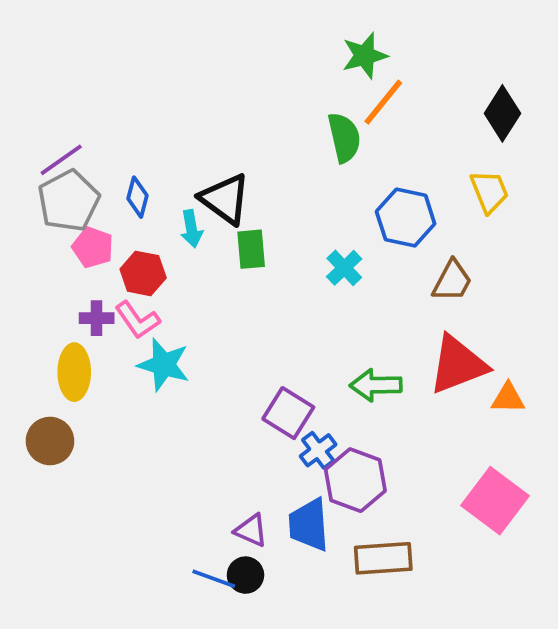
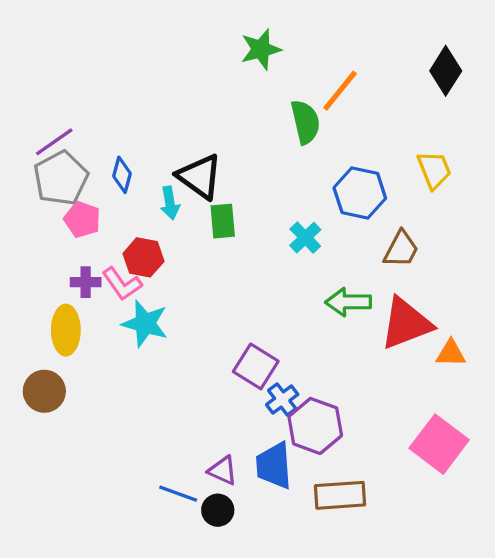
green star: (365, 56) -> (261, 49), moved
black diamond: (502, 113) -> (446, 71), moved
red hexagon: (143, 273) -> (143, 257), moved
green arrow: (376, 385) -> (348, 302), moved
blue line: (214, 579) -> (178, 494), moved

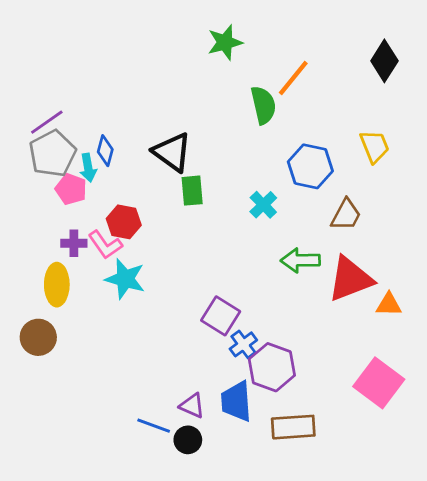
cyan arrow: (170, 203) -> (88, 168), moved

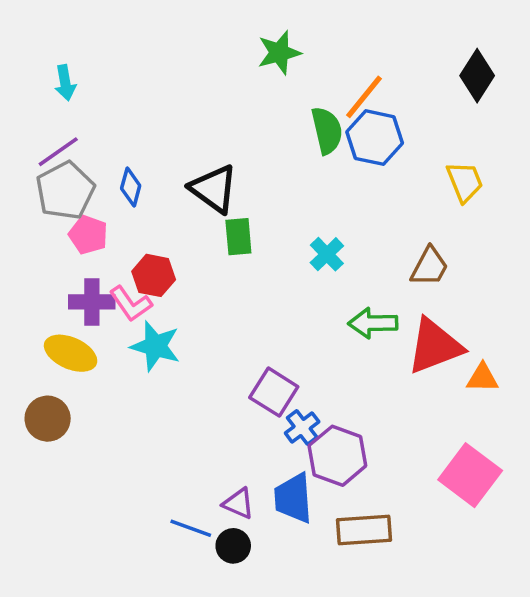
blue hexagon: (310, 166) -> (375, 138), moved
cyan arrow: (88, 168) -> (65, 83), moved
purple cross: (74, 243) -> (92, 302), size x1.4
yellow ellipse: (57, 285) -> (71, 353), turned -66

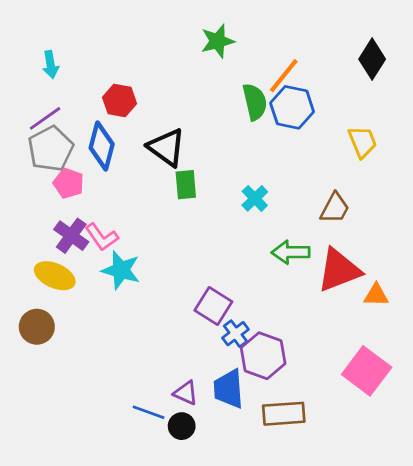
blue diamond: (131, 187) -> (102, 146), size x1.6
red hexagon: (154, 275) -> (120, 100), moved
purple cross: (92, 302) -> (71, 236), turned 36

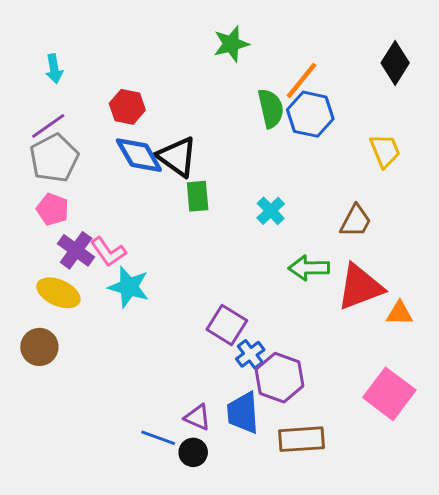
blue diamond: (102, 146) -> (139, 155), moved, turned -45
pink pentagon: (69, 183) -> (53, 209), moved

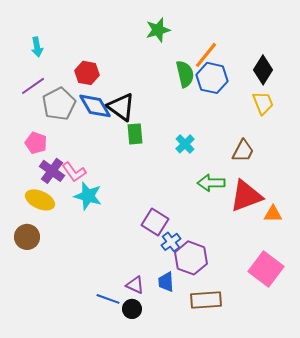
black diamond: (395, 63) -> (263, 70), moved
gray pentagon: (54, 158) -> (59, 104), moved
blue trapezoid: (243, 413) -> (166, 282), size x0.7

